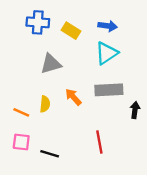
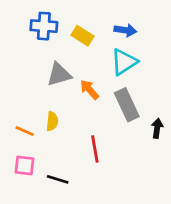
gray rectangle: (109, 90) -> (127, 105), turned 68
orange arrow: (73, 97) -> (89, 90), moved
red line: (99, 142) -> (95, 149), moved

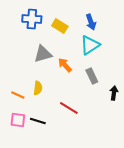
blue arrow: (125, 30) -> (91, 22), turned 63
gray rectangle: (127, 105) -> (92, 76), size x0.7
red line: (95, 149) -> (69, 108), turned -48
black line: (58, 179) -> (38, 121), moved

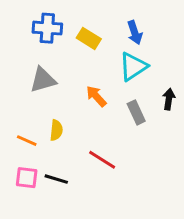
gray triangle: (43, 54) -> (43, 80), moved
black arrow: (114, 93) -> (169, 99), moved

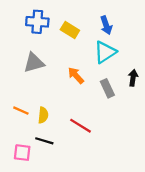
yellow semicircle: (56, 130) -> (43, 115), moved
pink square: (27, 178) -> (22, 153), moved

